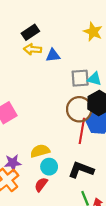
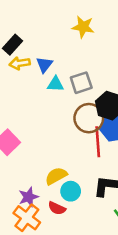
blue triangle: (53, 55) -> (44, 65), turned -32
cyan triangle: (94, 79) -> (55, 84), moved
red semicircle: (41, 185) -> (57, 208), moved, turned -88

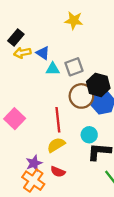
blue triangle: (44, 65) -> (43, 53), turned -32
red line: (98, 142) -> (58, 120), moved
cyan circle: (71, 191) -> (89, 135), moved

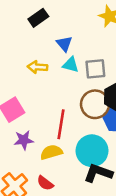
yellow arrow: (22, 53) -> (37, 67), moved
cyan circle: (89, 135) -> (92, 151), size x1.6
purple star: (34, 163) -> (24, 140), moved

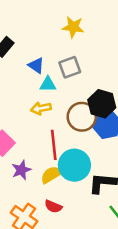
yellow arrow: (37, 67) -> (41, 108), moved
gray square: (95, 69) -> (70, 67), moved
cyan circle: (92, 151) -> (74, 165), moved

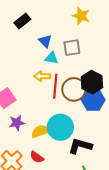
red line: (54, 145) -> (55, 86), moved

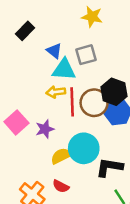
cyan triangle: (52, 58) -> (64, 70), size x1.5
purple star: (17, 123) -> (45, 129), moved

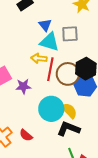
yellow semicircle: (61, 156) -> (69, 111), moved, turned 60

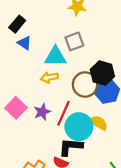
blue triangle: (45, 25) -> (24, 43), moved
red line: (50, 69) -> (64, 113), moved, turned 30
black L-shape: (68, 129) -> (71, 147), moved

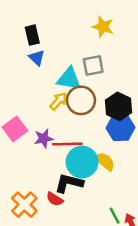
black rectangle: (17, 24) -> (32, 35), turned -63
yellow arrow: (49, 77) -> (58, 101), turned 133
brown circle: (85, 85) -> (81, 100), moved
red line: (64, 113) -> (67, 144), turned 55

